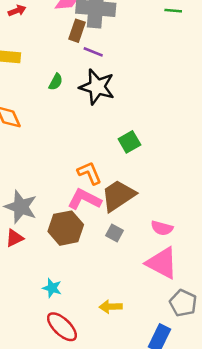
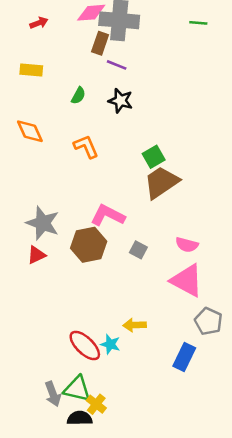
black star: (97, 87) -> (120, 101), size x0.7
orange L-shape: (89, 173) -> (86, 147), moved
brown trapezoid: (118, 196) -> (161, 182), moved
cyan star: (52, 288) -> (110, 344), moved

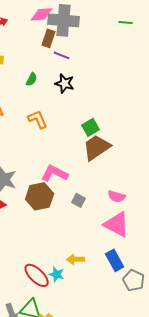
gray pentagon: (208, 321) -> (134, 280), moved
blue rectangle: (184, 357) -> (115, 260), moved, turned -55

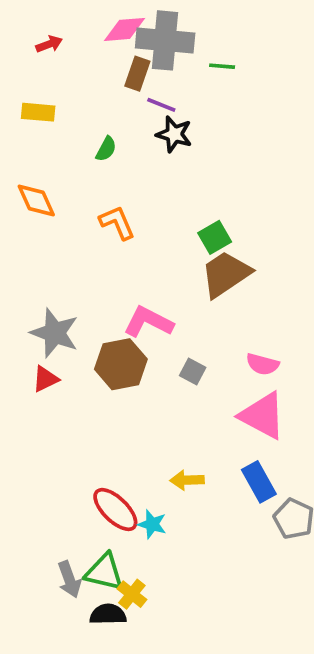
green line: (126, 22) -> (222, 66), moved
black star: (65, 83) -> (174, 134), moved
cyan star: (57, 274) -> (152, 524), moved

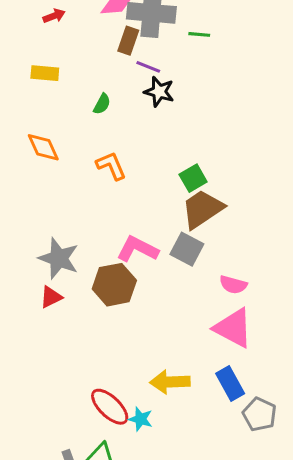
gray square: (193, 372) -> (187, 249), moved, size x1.5
yellow arrow: (187, 480) -> (170, 382), size x1.4

